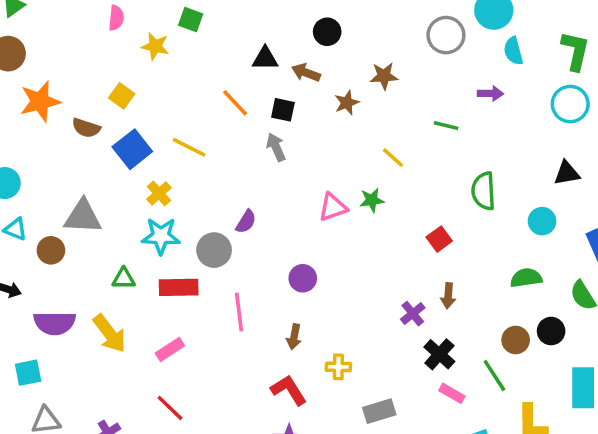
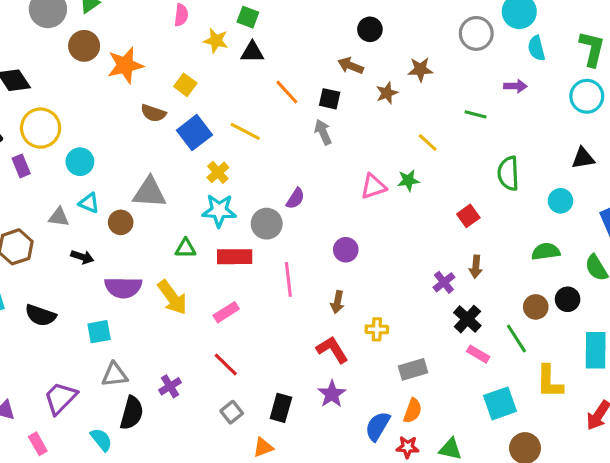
black triangle: (265, 58) -> (252, 52), moved
orange star: (40, 101) -> (125, 65), moved

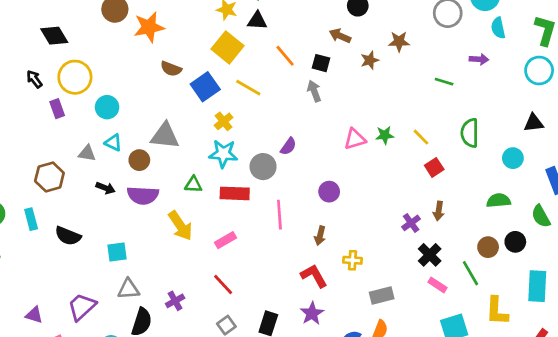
yellow square: (185, 85) -> (227, 47), moved, size x1.6
yellow line: (428, 143) -> (421, 137), moved
purple semicircle: (123, 287) -> (143, 195), moved

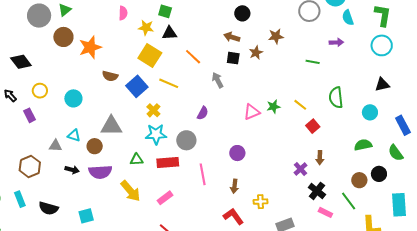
black square: (321, 63) -> (233, 58), moved
yellow circle: (75, 77) -> (40, 91), size x0.6
cyan circle: (107, 107) -> (73, 98), moved
purple semicircle: (288, 146) -> (203, 113), moved

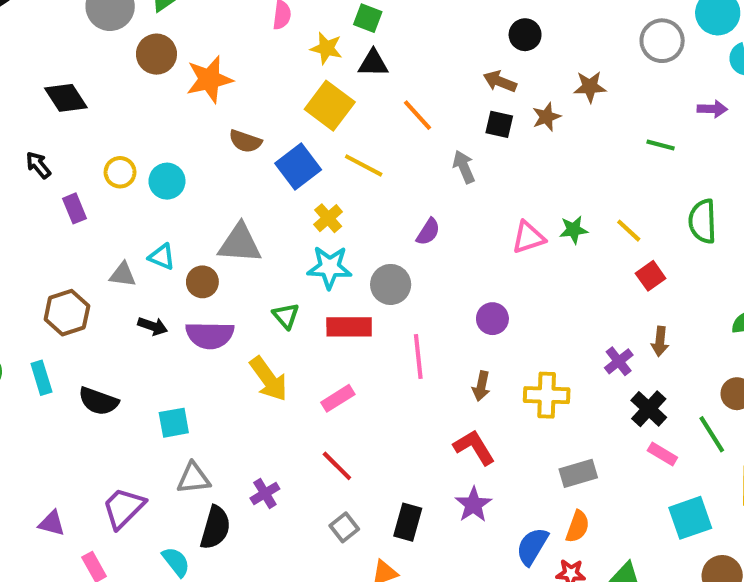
yellow circle: (40, 91) -> (120, 172), moved
green triangle: (137, 160) -> (286, 316), turned 48
yellow cross: (261, 202) -> (547, 395), moved, size x1.5

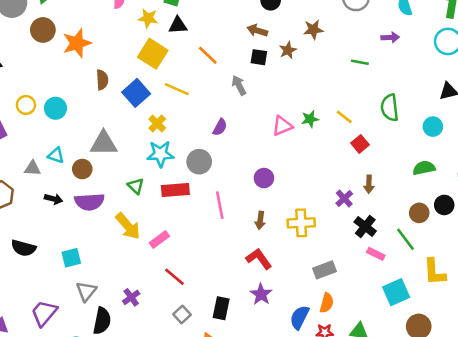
brown semicircle: (245, 141) -> (102, 80), turned -108
pink rectangle: (338, 398) -> (159, 239), moved
gray triangle: (194, 478) -> (86, 291), turned -40

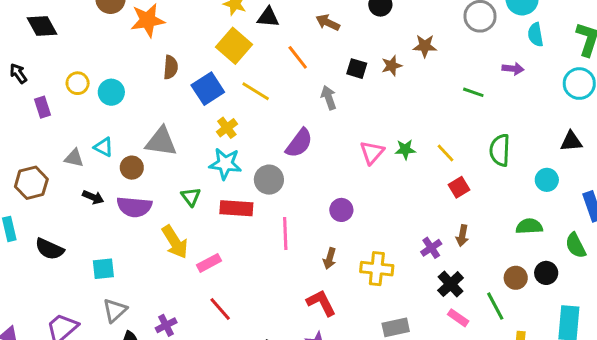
brown arrow: (257, 30) -> (328, 22), moved
pink triangle: (282, 126) -> (372, 153), turned -35
purple semicircle: (220, 127) -> (299, 143), size x1.5

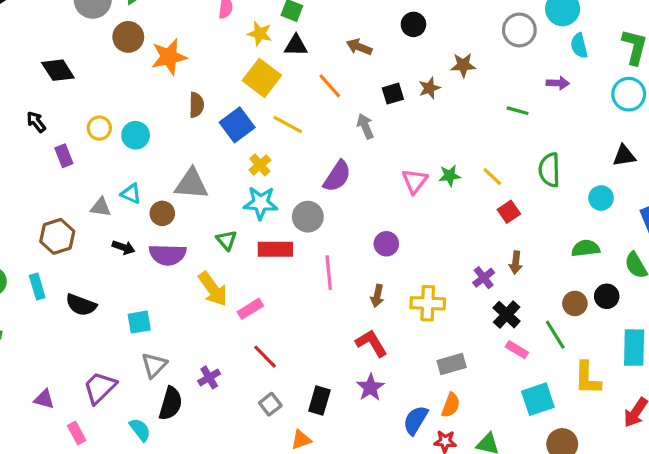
black square: (357, 69) -> (393, 94), turned -30

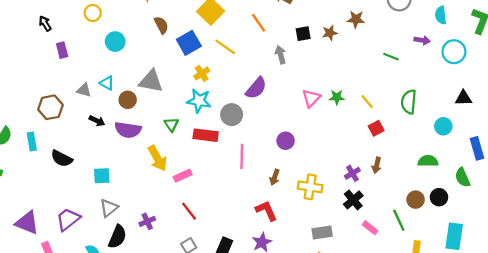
cyan circle: (629, 94) -> (454, 52), moved
brown semicircle: (196, 105) -> (161, 25), turned -36
yellow circle: (99, 128) -> (93, 13), moved
black cross: (507, 315) -> (353, 200), moved
purple triangle: (44, 399) -> (27, 223), size x1.6

